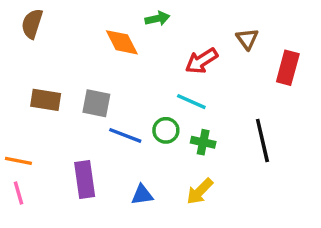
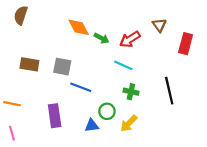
green arrow: (157, 19) -> (102, 38), moved, turned 40
green circle: (166, 130) -> (107, 111), moved
pink line: (18, 193) -> (12, 133), moved

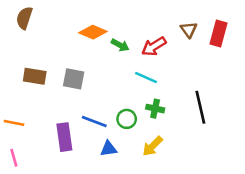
orange diamond: (79, 27) -> (93, 32), turned -40
red rectangle: (186, 44) -> (219, 33), moved
blue line: (81, 87) -> (94, 122), moved
green circle: (107, 111) -> (127, 119), moved

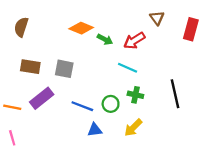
brown semicircle: (24, 18) -> (21, 27), moved
brown triangle: (189, 30) -> (157, 18), moved
purple rectangle: (64, 137) -> (42, 98), moved, turned 60

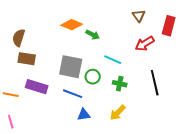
brown semicircle: (21, 27) -> (19, 38), moved
red arrow: (134, 41) -> (145, 44), moved
gray square: (64, 69) -> (71, 67), moved, size x1.4
purple rectangle: (42, 98) -> (37, 87), turned 55
green circle: (111, 104) -> (93, 77), moved

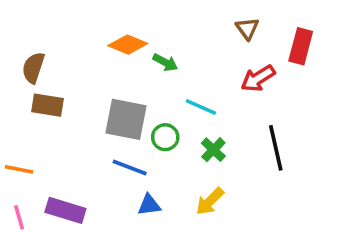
green cross: (120, 84) -> (213, 150), turned 32
purple rectangle: (37, 87) -> (65, 210), moved

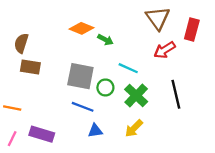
brown triangle: (247, 28) -> (158, 18), size x1.6
green cross: (213, 150) -> (136, 95), size x1.5
pink line: (19, 217) -> (12, 139), turned 42

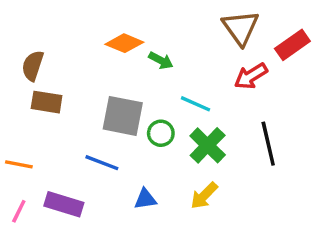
red rectangle: (192, 29) -> (292, 45), turned 40
blue line: (83, 107) -> (102, 163), moved

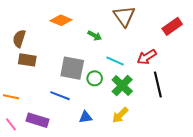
brown triangle: (240, 28) -> (124, 16), moved
orange diamond: (124, 43) -> (61, 20), moved
red arrow: (251, 76) -> (147, 57), moved
pink line: (19, 211) -> (11, 124), turned -64

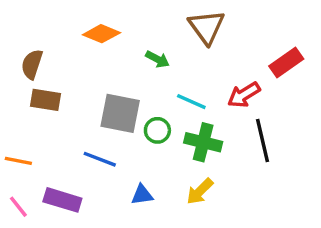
red rectangle: (172, 26) -> (286, 63), moved
green cross: (122, 85) -> (203, 142), turned -30

